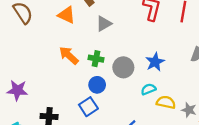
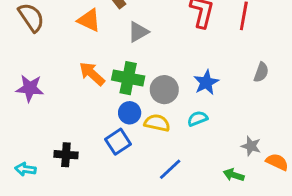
green cross: (96, 59) -> (128, 78), size x1.5
purple star: (17, 90) -> (30, 88), moved
yellow semicircle: (166, 102) -> (157, 123), moved

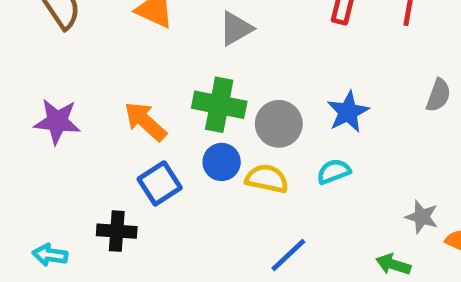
orange arrow: (92, 74) -> (145, 121), moved
blue square: (118, 142) -> (160, 183), moved

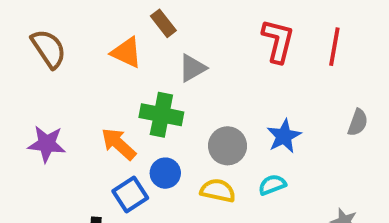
green cross: (219, 105) -> (161, 115), moved
blue circle: (222, 162) -> (165, 173), moved

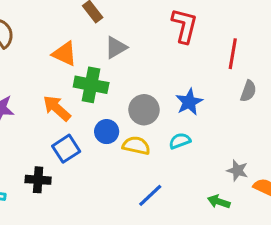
red line: (334, 47) -> (233, 54), moved
orange triangle: (126, 53) -> (65, 54), moved
blue circle: (165, 173) -> (107, 132), moved

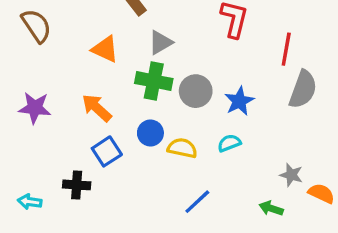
green cross: (91, 85) -> (154, 81), moved
gray semicircle: (248, 91) -> (303, 89), size x1.6
gray circle: (144, 110) -> (196, 91), moved

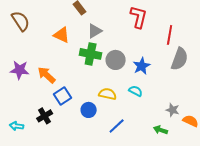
orange arrow: (97, 108) -> (47, 75), moved
blue circle: (150, 133) -> (89, 110), moved
cyan semicircle: (229, 143) -> (136, 91), turned 48
black cross: (77, 185) -> (45, 116), turned -35

